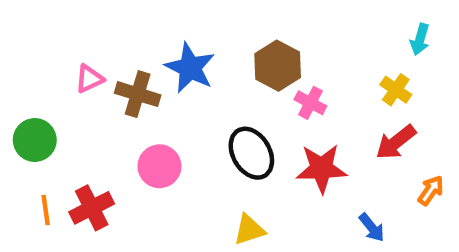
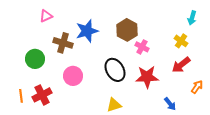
blue star: (190, 68) -> (87, 31), turned 30
pink triangle: (89, 79) -> (46, 16), moved
green circle: (35, 140) -> (35, 59), moved

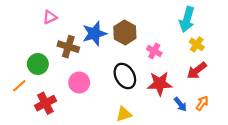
cyan arrow: (192, 18) -> (187, 19), moved, size x1.6
brown hexagon: (127, 30) -> (125, 32), moved
orange arrow: (197, 87) -> (202, 103), moved
orange line: (21, 96) -> (19, 86), moved, turned 56
blue arrow: (170, 104) -> (180, 104), moved

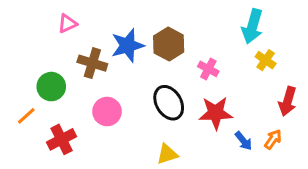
red arrow: (197, 71) -> (288, 101), moved, turned -36

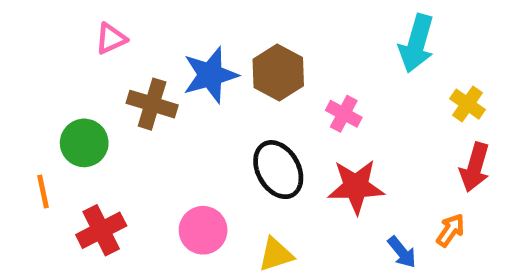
yellow cross: (266, 60) -> (467, 104), moved
pink circle: (107, 112) -> (203, 230), moved
orange line: (26, 116) -> (43, 191), turned -60
blue arrow: (244, 141) -> (402, 252), moved

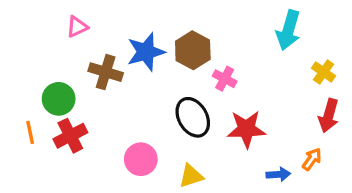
pink cross: (344, 114) -> (225, 79), moved
red cross: (101, 230) -> (70, 136), moved
blue arrow: (402, 252) -> (278, 174), turned -55

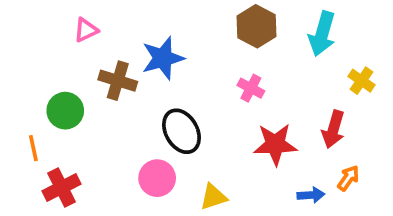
brown hexagon: (193, 50) -> (256, 26), moved
red arrow: (329, 116) -> (333, 129), moved
black ellipse: (193, 117) -> (182, 131), moved
red cross: (70, 136) -> (62, 188), moved

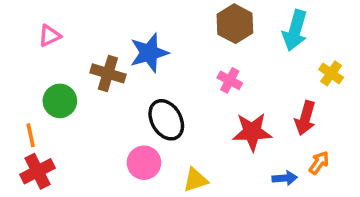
pink triangle: (86, 30) -> (50, 36), moved
red cross: (62, 188) -> (38, 171), moved

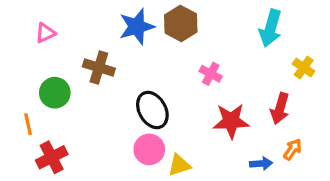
brown hexagon: (235, 24) -> (181, 23), moved
blue star: (149, 53) -> (137, 27), moved
pink circle: (144, 163) -> (149, 149), moved
red cross: (38, 171) -> (52, 157), moved

